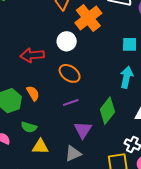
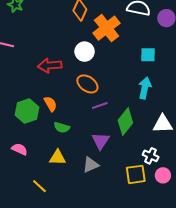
purple line: (71, 102) -> (100, 106), moved
green semicircle: (29, 127) -> (62, 127), moved

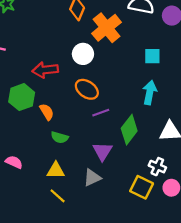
green hexagon: (27, 111) -> (22, 97), moved
yellow square: (136, 174) -> (142, 187), turned 35
yellow line: (39, 186) -> (58, 196), moved

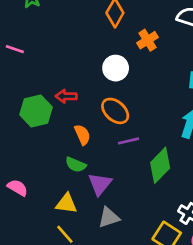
orange cross: (107, 28) -> (148, 40), size x0.6
red arrow: (45, 70) -> (66, 96), moved, size x0.7
orange semicircle: (47, 112) -> (82, 135), moved
purple triangle: (102, 151) -> (100, 184), moved

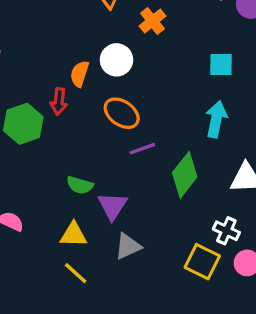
red arrow: (66, 96) -> (59, 101), turned -78
orange semicircle: (82, 135) -> (80, 74), moved, turned -132

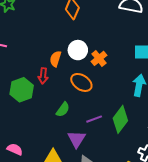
orange cross: (152, 21) -> (99, 58), moved
purple line: (142, 149) -> (94, 119), moved
green semicircle: (80, 185) -> (63, 110), moved, turned -70

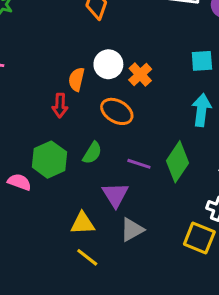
green hexagon: (22, 90) -> (49, 160), moved
purple line: (94, 119) -> (139, 164), turned 42
pink semicircle: (15, 149) -> (19, 182), moved

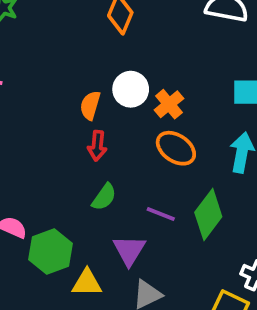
red arrow: (60, 105) -> (97, 146), moved
orange ellipse: (117, 111) -> (176, 148), moved
green hexagon: (49, 160) -> (51, 252), moved

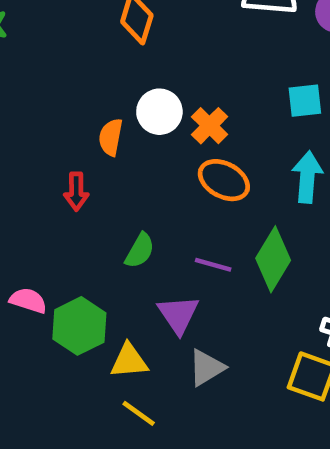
red arrow: (97, 146) -> (76, 191), moved

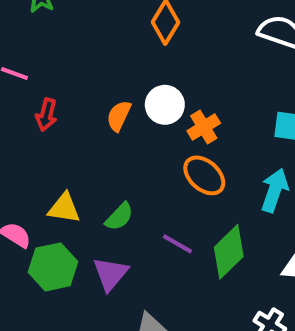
red arrow: (76, 191) -> (46, 115), moved
purple triangle: (178, 314) -> (110, 274), moved
yellow triangle: (129, 361) -> (64, 208), moved

